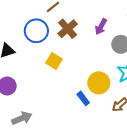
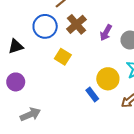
purple arrow: (101, 27) -> (106, 33), moved

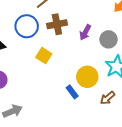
brown cross: (76, 24) -> (57, 24), turned 30

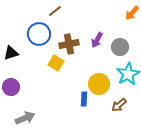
brown cross: (57, 24) -> (69, 44), moved
blue rectangle: (72, 92) -> (84, 99), turned 40

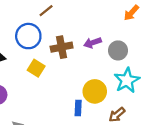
purple arrow: (97, 40) -> (93, 43), turned 42
yellow square: (56, 63) -> (36, 68), moved

